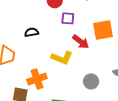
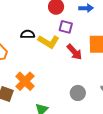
yellow L-shape: (62, 58) -> (49, 42), moved
orange cross: (37, 79) -> (25, 81), turned -36

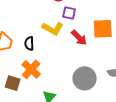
black semicircle: (28, 34) -> (29, 43), moved, turned -88
gray circle: (78, 93) -> (85, 78), size x1.5

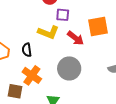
gray circle: (85, 78) -> (69, 68), moved

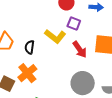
gray circle: (69, 68) -> (83, 83), moved

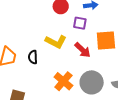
purple square: (74, 24) -> (80, 23), moved
orange cross: (27, 73) -> (63, 81), moved

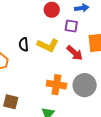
black semicircle: (33, 57) -> (24, 44), moved
orange cross: (63, 81) -> (56, 85), turned -30

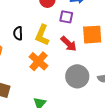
yellow L-shape: (48, 45) -> (42, 35), turned 85
orange cross: (56, 85) -> (38, 61), moved, turned 30

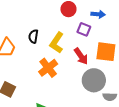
gray circle: (77, 76) -> (94, 80), moved

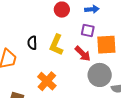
purple square: (84, 29) -> (88, 30), moved
orange cross: (48, 68) -> (47, 81), moved

